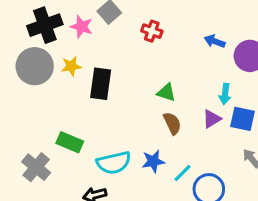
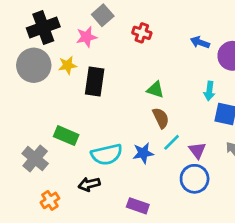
pink star: (82, 27) -> (86, 37), moved, turned -30
purple triangle: (212, 119) -> (197, 150), moved, turned -36
cyan line: (182, 173) -> (172, 142), moved

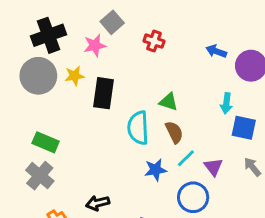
green rectangle: (66, 136) -> (46, 142), moved
cyan semicircle: (107, 154) -> (138, 128), moved, turned 100
blue circle: (195, 179) -> (193, 197), moved

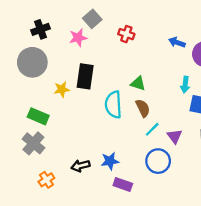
black cross: (48, 35) -> (41, 29), size x0.7
yellow star: (75, 76) -> (62, 89), moved
blue star: (155, 170) -> (110, 161), moved

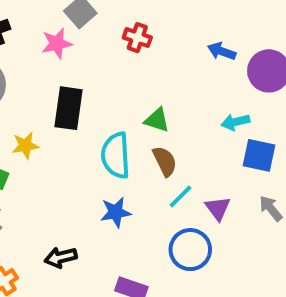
cyan arrow: (185, 85) -> (235, 122), turned 70
yellow star: (62, 89) -> (25, 146), moved
blue star: (110, 161) -> (116, 212), moved

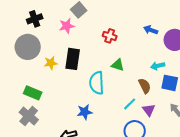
red cross: (137, 38) -> (110, 36), moved
yellow star: (25, 146) -> (51, 63), moved
brown semicircle: (165, 161) -> (145, 86), moved
blue star: (116, 212) -> (85, 112), moved

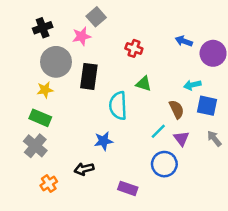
gray circle: (28, 47) -> (56, 62), moved
yellow star: (51, 63) -> (45, 90), moved

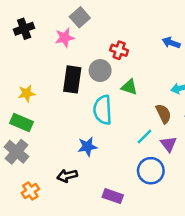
gray circle: (56, 62) -> (100, 71), moved, size x0.7

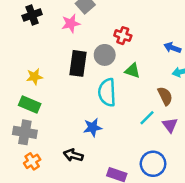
blue arrow: (171, 43) -> (172, 48), moved
gray cross: (16, 152) -> (25, 132), turned -30
blue circle: (151, 171) -> (153, 164), moved
black arrow: (67, 176) -> (73, 155), turned 30
orange cross: (30, 191) -> (32, 161), moved

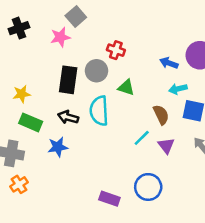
green rectangle: (30, 104) -> (31, 122), moved
blue star: (93, 127) -> (58, 147), moved
black arrow: (73, 155) -> (68, 117), moved

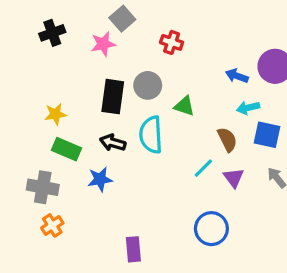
red cross: (116, 50) -> (172, 42), moved
purple rectangle: (109, 199) -> (133, 249), moved, turned 66

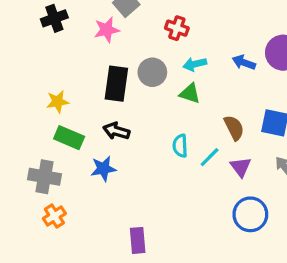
cyan arrow: (248, 108) -> (195, 64), moved
cyan semicircle: (151, 135) -> (180, 146), moved, size x0.6
blue circle: (211, 229) -> (250, 214), moved

